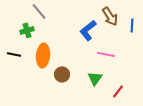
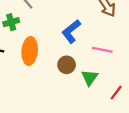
blue L-shape: (88, 30) -> (71, 31), moved
brown circle: (62, 74) -> (67, 65), moved

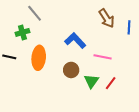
blue L-shape: (71, 31) -> (75, 41), turned 85
red line: (116, 93) -> (111, 83), moved

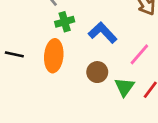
green cross: (22, 32) -> (65, 22), moved
pink line: (103, 57) -> (139, 54), turned -60

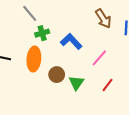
brown circle: (97, 72) -> (57, 75), moved
green triangle: (124, 87) -> (76, 83), moved

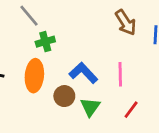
blue L-shape: (71, 41) -> (83, 73), moved
pink line: (99, 58) -> (120, 74), turned -42

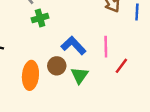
orange ellipse: (34, 76) -> (30, 75), moved
red line: (131, 110) -> (121, 66), moved

